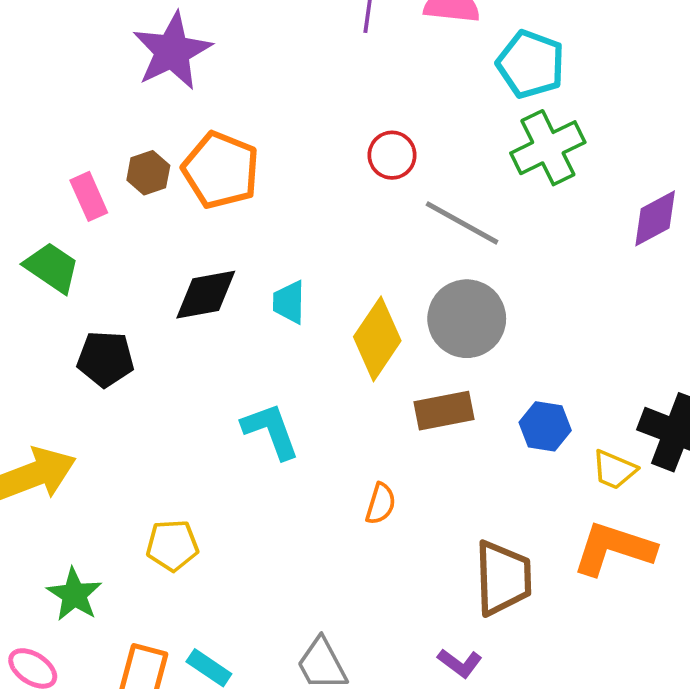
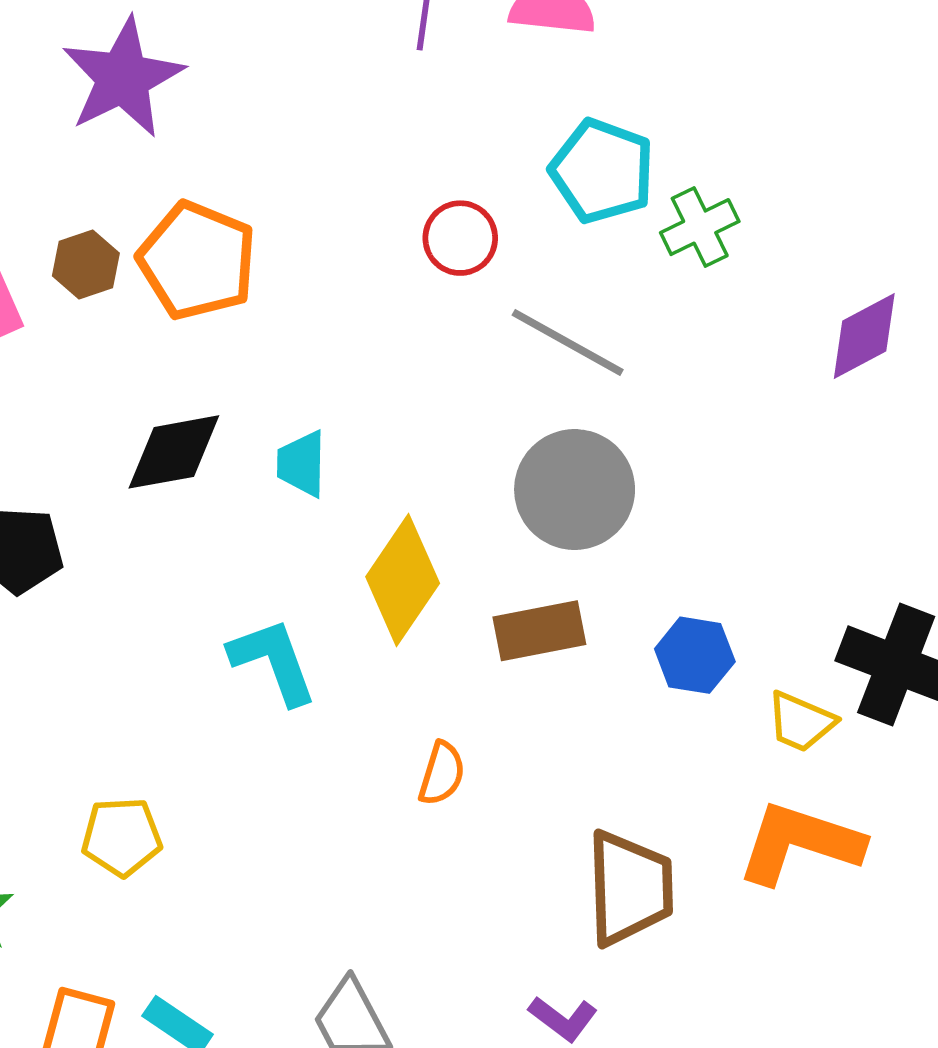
cyan pentagon: (531, 64) -> (602, 171), moved
green cross: (548, 148) -> (700, 227), size x0.7
yellow diamond: (377, 339) -> (403, 580), moved

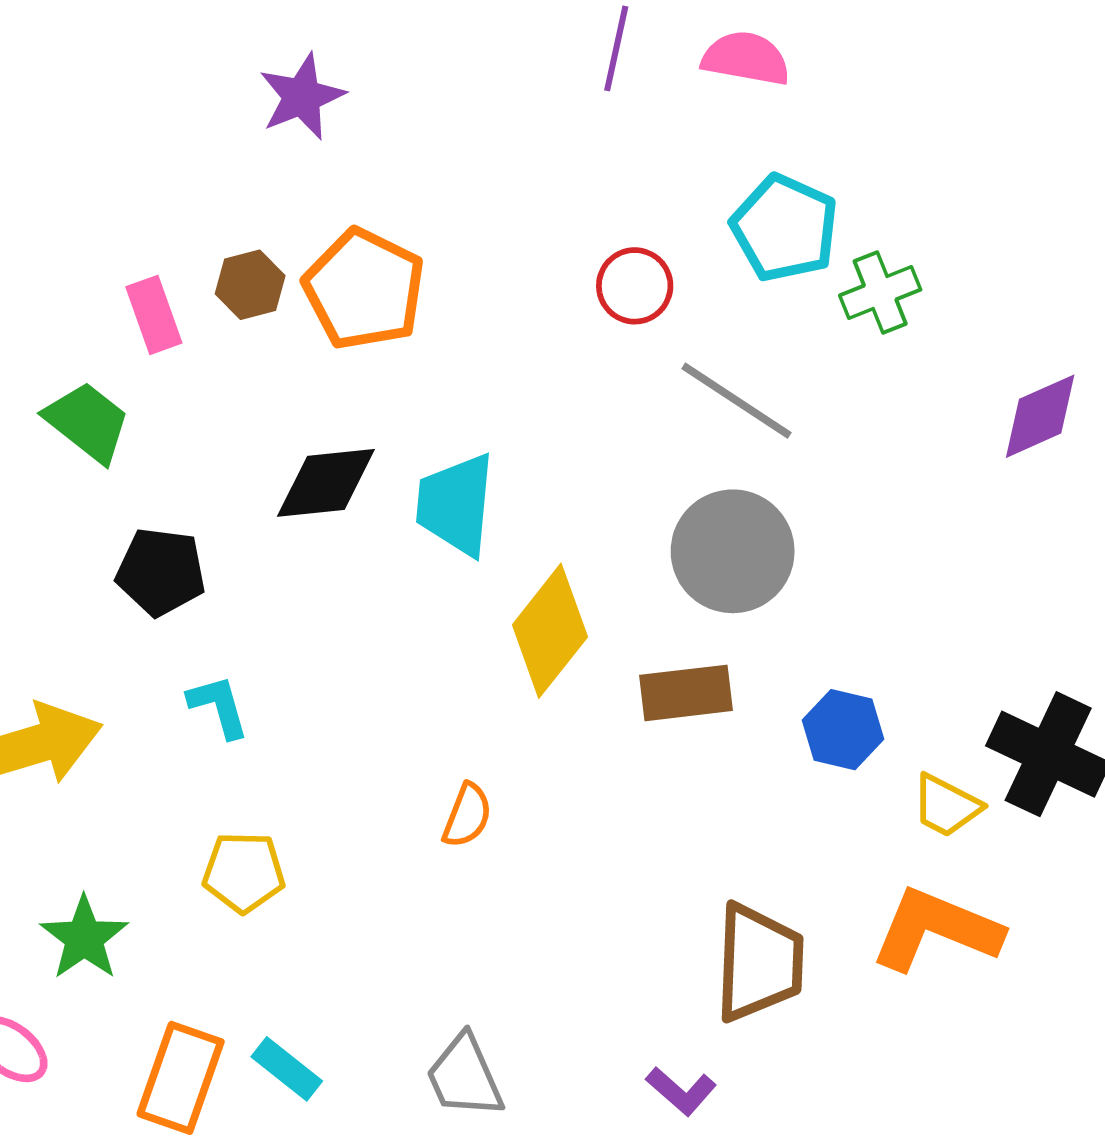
purple star: (123, 78) -> (302, 97), size x0.7
cyan trapezoid: (302, 464) -> (456, 504), size x1.5
cyan L-shape: (273, 661) -> (219, 706), moved, size x0.7
orange semicircle: (442, 773) -> (467, 815), moved

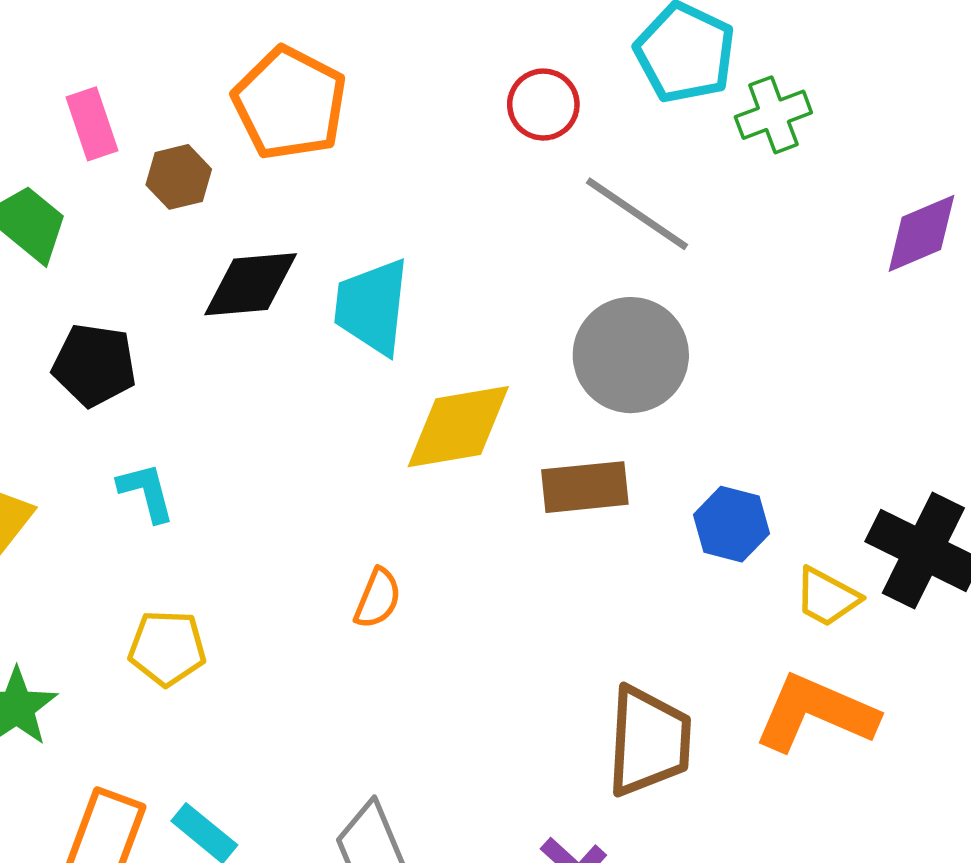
brown hexagon: (250, 285) -> (179, 177), moved
yellow diamond: (550, 631) -> (458, 427), turned 41

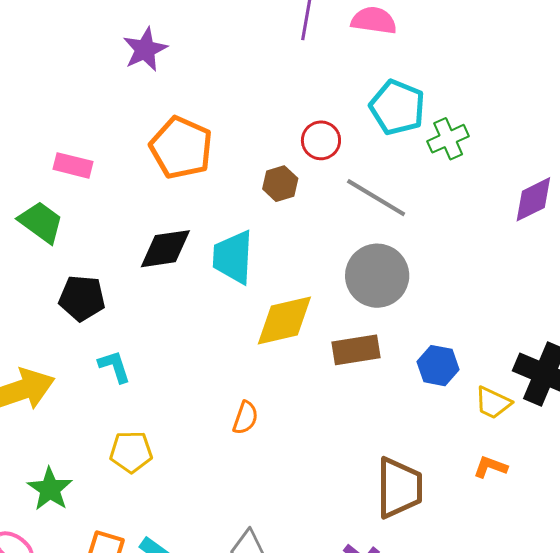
pink rectangle: (92, 124) -> (73, 165), turned -54
brown hexagon: (179, 177) -> (280, 184), moved
orange L-shape: (816, 713) -> (490, 467), size x0.5

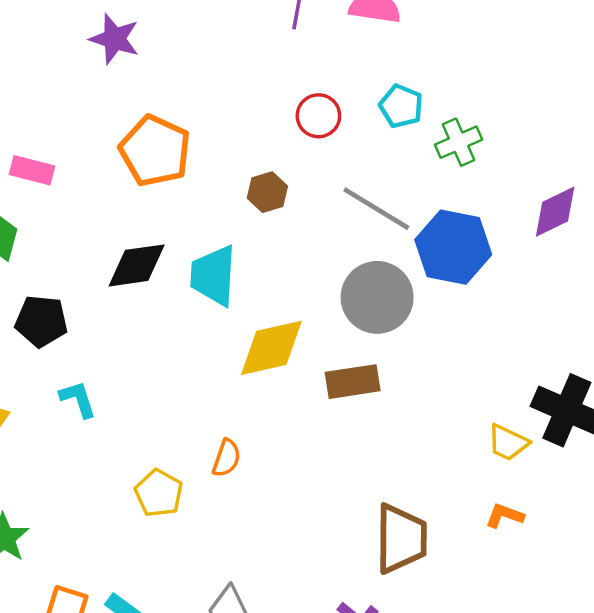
purple star: (145, 49) -> (115, 39), turned -30
cyan pentagon: (397, 107) -> (401, 106), size x0.7
red circle: (321, 140) -> (318, 116), moved
blue hexagon: (438, 366) -> (453, 247), moved, size x1.6
yellow pentagon: (131, 452) -> (159, 493), moved, turned 30

